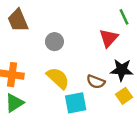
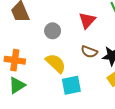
red triangle: (109, 38) -> (87, 20), moved
brown semicircle: (96, 82) -> (89, 52), moved

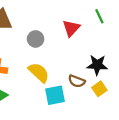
brown semicircle: (89, 52) -> (77, 81), moved

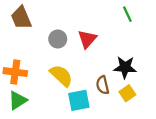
red triangle: (71, 28) -> (87, 39), moved
brown semicircle: (77, 81) -> (103, 85), turned 56

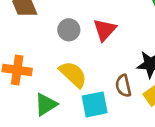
green triangle: (18, 100) -> (46, 104), moved

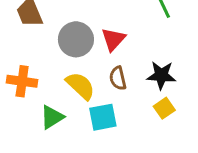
gray circle: (69, 30) -> (76, 39), size x1.5
brown semicircle: (123, 86) -> (118, 78), moved

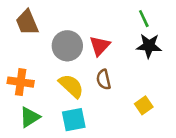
black star: (161, 75) -> (149, 46), moved
green triangle: (52, 117) -> (30, 117), moved
cyan square: (103, 117) -> (74, 120), moved

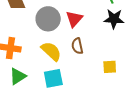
yellow square: (144, 105) -> (110, 67), turned 32

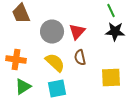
yellow square: (110, 67) -> (111, 78), size x1.5

